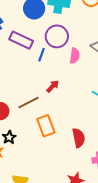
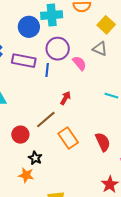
pink semicircle: (75, 56) -> (79, 63), turned -35

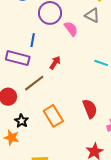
purple rectangle: (24, 61) -> (18, 58), moved
blue line: (47, 70) -> (33, 40), moved
orange rectangle: (68, 138) -> (53, 116), moved

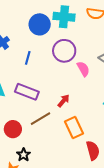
blue line: (33, 40) -> (28, 58), moved
orange rectangle: (53, 116) -> (74, 127), moved

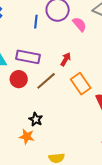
blue line: (28, 58) -> (36, 22), moved
red circle: (13, 129) -> (19, 79), moved

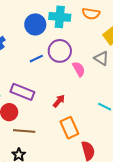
blue line: (36, 22) -> (36, 59), turned 48
brown line: (46, 81) -> (24, 131), moved, turned 35

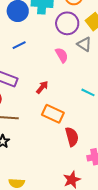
purple circle: (60, 51) -> (67, 23), moved
orange rectangle: (69, 128) -> (53, 114), turned -40

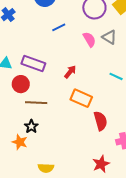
gray triangle: (84, 44) -> (109, 37), moved
blue line: (19, 45) -> (59, 27), moved

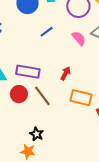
brown line: (36, 103) -> (42, 96), moved, turned 60

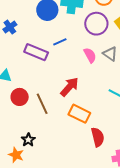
purple rectangle: (28, 72) -> (36, 52), moved
red arrow: (66, 73) -> (69, 87), size x1.5

